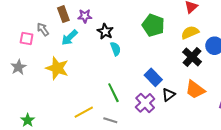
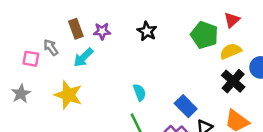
green pentagon: (153, 25) -> (204, 35), moved
black star: (105, 31) -> (147, 31), moved
cyan semicircle: (115, 49) -> (140, 92), moved

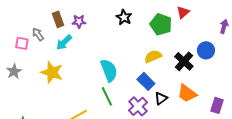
black star: (147, 31) -> (124, 17), moved
yellow semicircle: (231, 51) -> (153, 56), moved
cyan semicircle: (140, 92) -> (109, 70), size x1.6

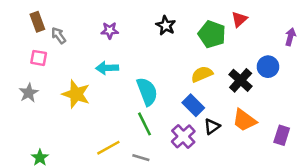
brown rectangle: (58, 19) -> (37, 22), moved
gray arrow: (38, 34) -> (59, 35), moved
cyan arrow: (64, 42) -> (107, 68), moved, turned 42

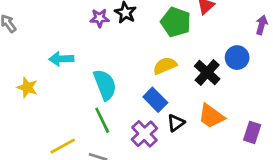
purple star: (110, 30) -> (100, 18), moved
yellow star: (76, 94) -> (27, 87), size x0.7

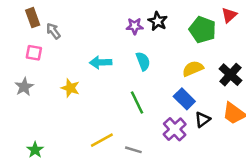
cyan semicircle: (105, 85) -> (143, 61), moved, size x0.7
green line: (102, 120) -> (137, 103), moved

